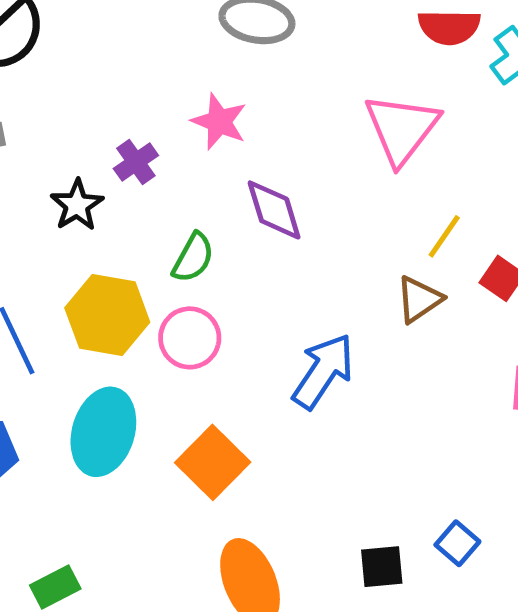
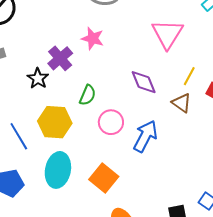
purple cross: (136, 162) -> (60, 58), size x1.4
purple diamond: (274, 210) -> (144, 82), moved
brown triangle: (419, 299) -> (182, 103), turned -45
pink circle: (190, 338) -> (111, 122), moved

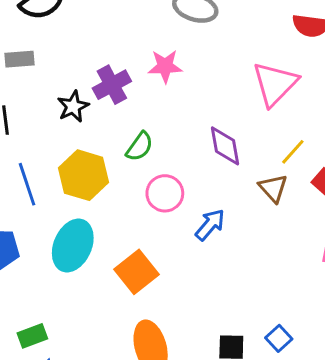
pink star: (93, 38) -> (165, 66), turned -30
blue arrow: (145, 136) -> (210, 225), size x0.7

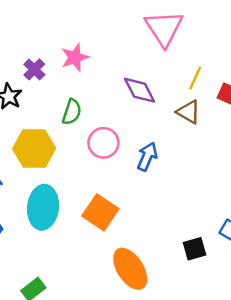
pink star: (165, 66) -> (75, 57), moved
purple cross: (112, 85) -> (34, 69), size x0.7

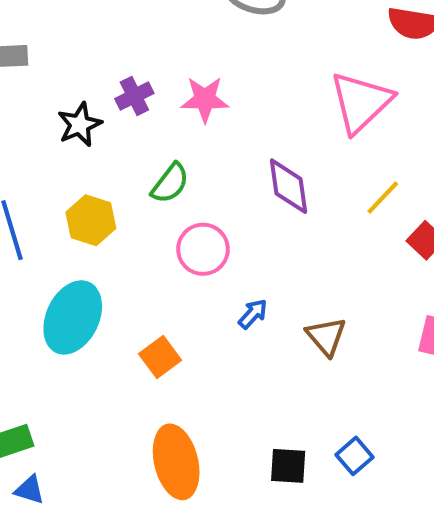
brown triangle: (188, 112) -> (326, 336), moved
yellow hexagon: (34, 149) -> (91, 220), size x0.7
blue arrow: (147, 157) -> (253, 314), moved, size x0.7
orange square: (100, 212) -> (160, 357), size x0.7

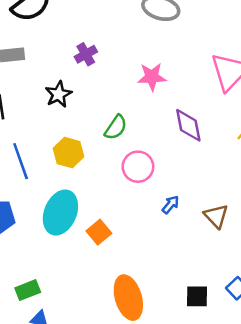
purple cross: (134, 96) -> (86, 54), moved
pink star: (205, 99) -> (152, 77), moved
orange square: (160, 357) -> (99, 232), moved

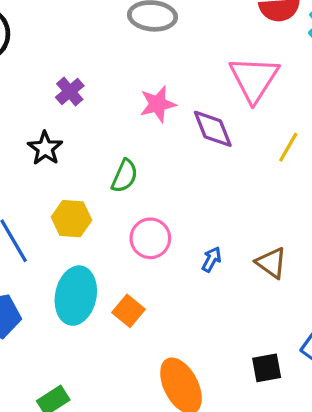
purple diamond: (188, 125) -> (213, 129), moved
pink circle: (138, 167) -> (150, 238), moved

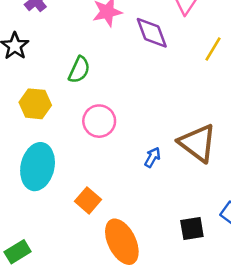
blue arrow: (212, 259) -> (152, 157), moved
brown triangle: (271, 263) -> (197, 143), size x1.5
orange square: (129, 311) -> (88, 200), moved

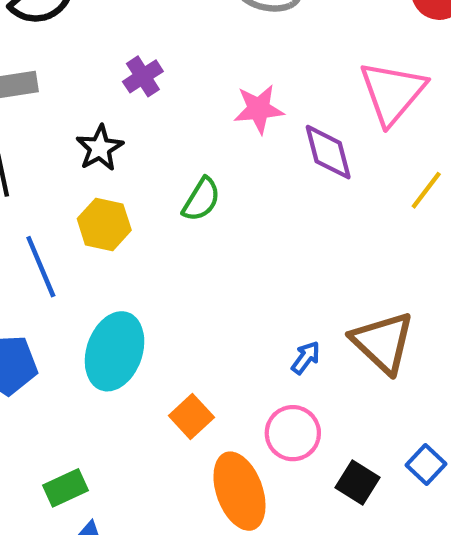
yellow hexagon: (35, 104) -> (104, 224), moved
pink circle: (99, 121) -> (293, 433), moved
black square: (192, 228) -> (358, 482), turned 35

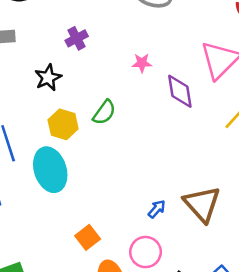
pink star: (259, 109) -> (142, 63), size x0.7
yellow hexagon: (104, 224) -> (63, 124), moved
cyan ellipse: (115, 351) -> (50, 170), moved, turned -42

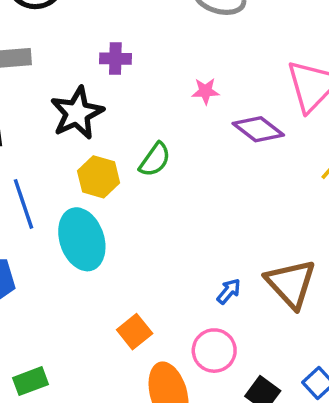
purple cross: (77, 38) -> (115, 59), turned 30
black star: (48, 78) -> (77, 113), size x1.4
purple diamond: (180, 91) -> (258, 129), turned -42

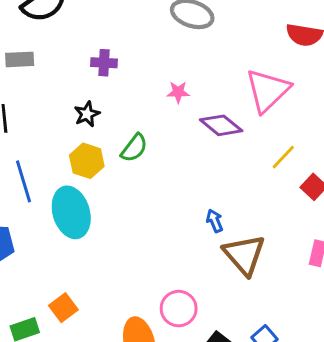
black star: (77, 113) -> (87, 114), moved, size x0.6
blue arrow: (229, 291) -> (215, 221), moved, turned -65
orange square: (135, 332) -> (63, 308), moved

